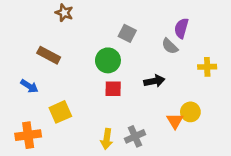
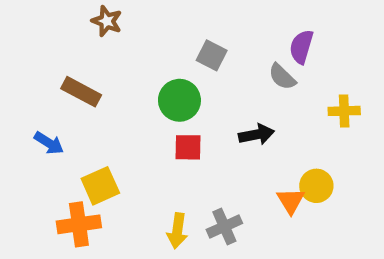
orange cross: (28, 135) -> (79, 224), moved

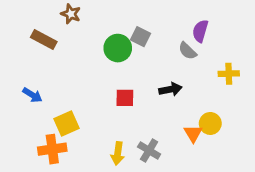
brown rectangle: (81, 92) -> (44, 40), moved
green circle: (179, 100) -> (118, 48), moved
gray cross: (224, 226) -> (149, 151), turned -35

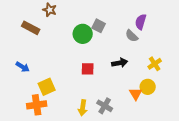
yellow cross: (229, 74) -> (155, 64), moved, turned -32

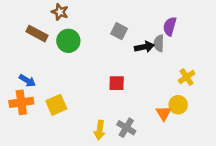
green circle: (83, 34) -> (68, 41), moved
gray semicircle: (132, 36) -> (159, 43), turned 48
black arrow: (120, 63) -> (144, 47), moved
red square: (88, 69) -> (117, 83), moved
orange cross: (37, 105) -> (21, 102), moved

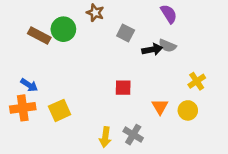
brown star: (60, 12) -> (95, 13), moved
purple semicircle: (170, 26) -> (169, 14), moved, turned 132
green circle: (68, 41) -> (63, 29), moved
gray semicircle: (159, 43) -> (168, 46), turned -70
orange triangle: (164, 113) -> (160, 107), moved

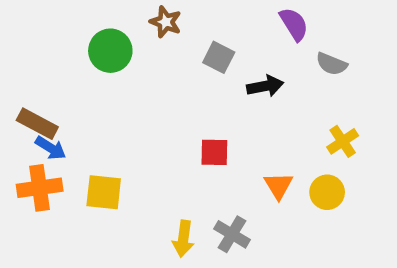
brown rectangle: (39, 36) -> (37, 124), moved
gray semicircle: (168, 46) -> (332, 64), moved
yellow square: (60, 110) -> (104, 192), turned 30

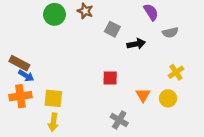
green circle: (110, 51) -> (54, 14), moved
gray semicircle: (332, 64) -> (170, 33), turned -35
yellow arrow: (183, 239) -> (53, 122), moved

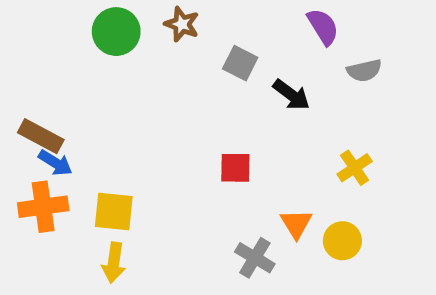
black arrow: (136, 44) -> (291, 95), turned 48
yellow cross: (176, 72) -> (355, 168), moved
orange triangle: (143, 95) -> (296, 224), moved
yellow circle: (168, 98) -> (342, 241), moved

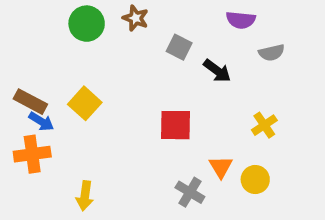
purple semicircle: (323, 27) -> (241, 20), turned 128
red square: (235, 168) -> (175, 125), size x1.4
yellow square: (114, 212) -> (85, 103), moved, turned 36

